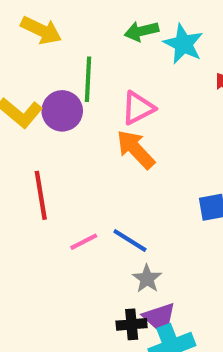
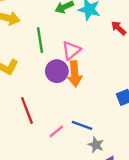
purple circle: (62, 111) -> (57, 71), moved
orange arrow: (136, 149) -> (75, 74), turned -130

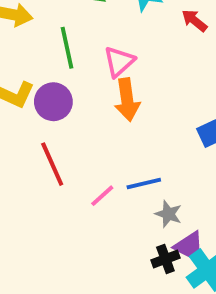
purple circle: (57, 71) -> (53, 102), moved
blue line: (82, 125) -> (144, 183), turned -30

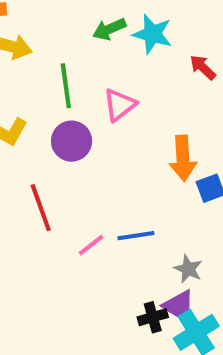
orange arrow: (127, 100) -> (183, 158), moved
purple circle: (53, 102) -> (72, 141), moved
gray star: (168, 214) -> (188, 269), moved

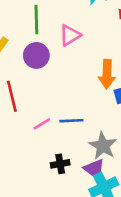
gray star: (188, 269) -> (103, 146), size x1.5
black cross: (153, 317) -> (60, 164), moved

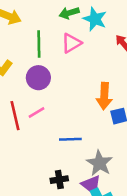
pink triangle: (70, 35) -> (71, 43), moved
pink line: (42, 124) -> (37, 113), moved

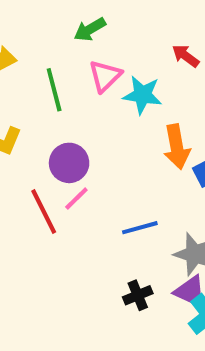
cyan star: (95, 19) -> (142, 95), moved
purple circle: (38, 78) -> (69, 163), moved

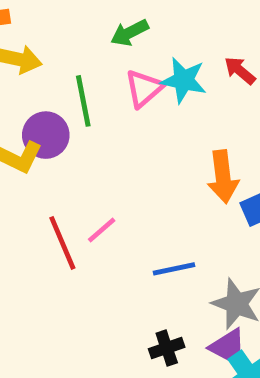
cyan star: (142, 95) -> (184, 80), moved
purple circle: (69, 163) -> (46, 135), moved

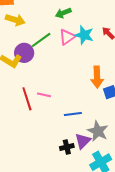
green line: (83, 101) -> (41, 40), turned 60
pink line: (102, 230) -> (44, 95), turned 48
purple triangle: (228, 347) -> (83, 141), moved, turned 42

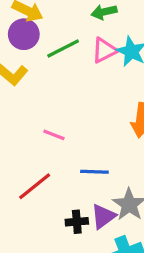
purple circle: (24, 53) -> (24, 34), moved
red line: (27, 99) -> (35, 186), moved, turned 60

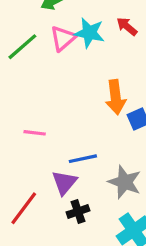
red line: (35, 186) -> (24, 208), moved
purple triangle: (103, 216) -> (64, 183), moved

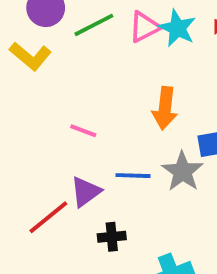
orange arrow: (116, 97) -> (165, 108), moved
gray star: (125, 182) -> (182, 171), moved
purple triangle: (64, 183) -> (86, 192), moved

